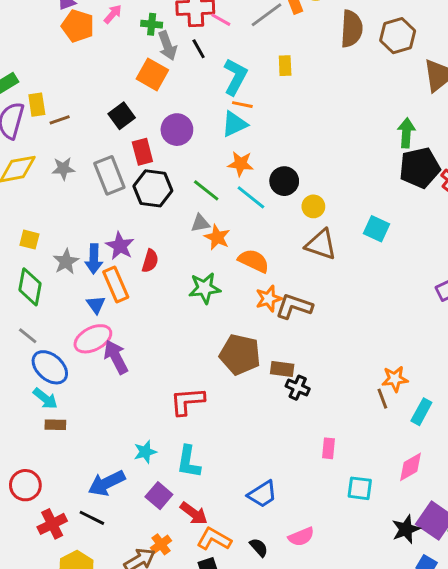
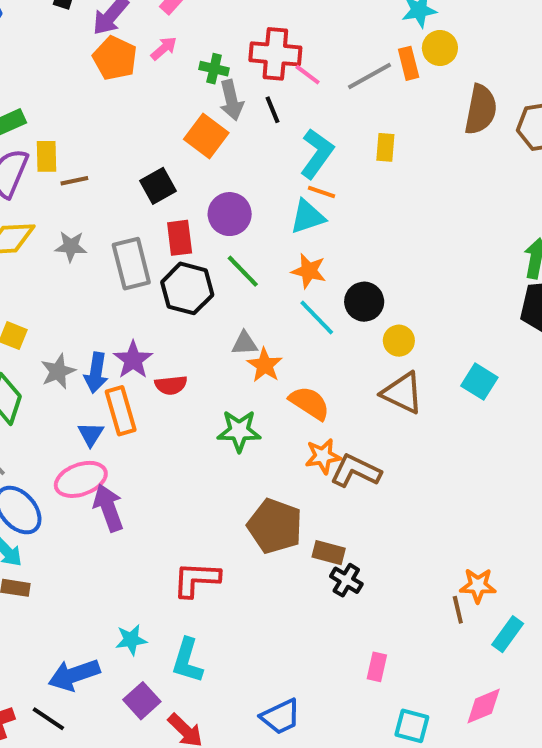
green line: (206, 190) -> (243, 271), moved
red semicircle: (150, 261) -> (171, 385), turned 60

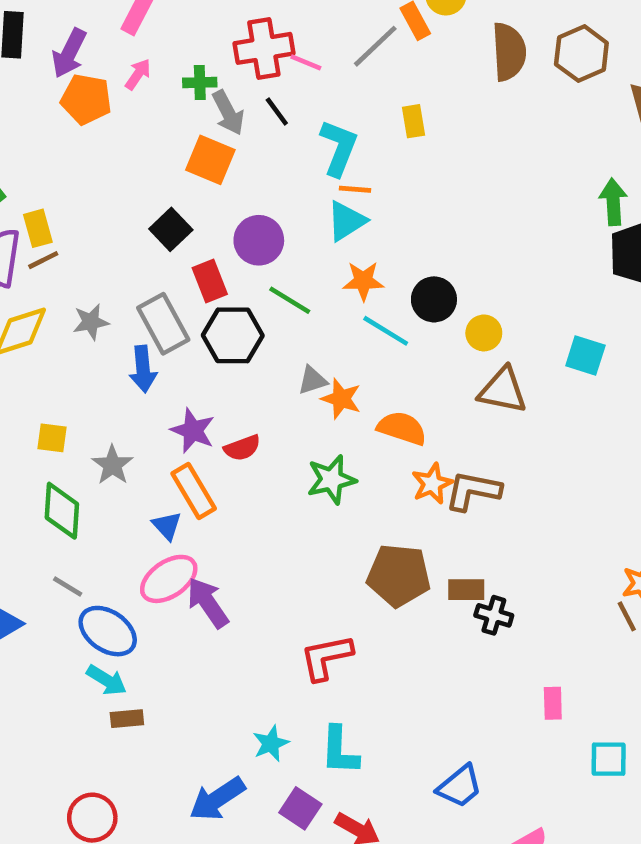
brown line: (74, 181) -> (43, 260), moved
blue arrow: (96, 373) -> (143, 369), moved

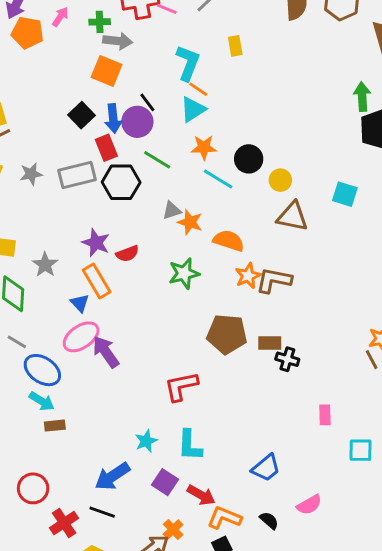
black line: (277, 112) -> (147, 102), moved
gray arrow: (228, 113) -> (118, 41), turned -56
orange line: (355, 189) -> (198, 89), turned 30
gray rectangle: (163, 324) -> (77, 175), turned -75
blue arrow: (143, 369) -> (113, 119), moved

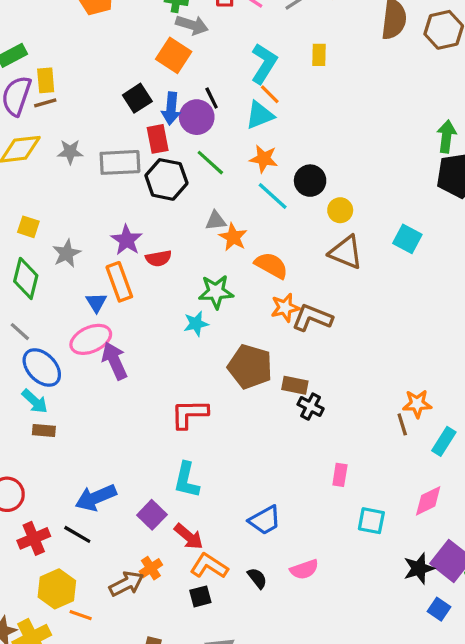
cyan star: (146, 441) -> (196, 324), moved

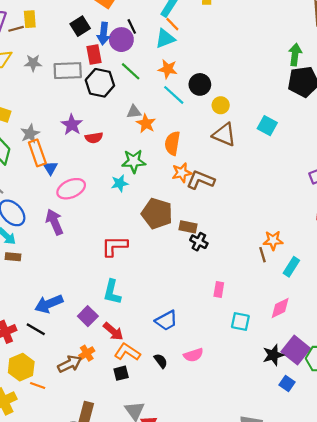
yellow rectangle: (46, 80) -> (30, 19), moved
orange semicircle: (271, 265) -> (172, 143), turned -110
orange rectangle: (119, 282) -> (37, 153), moved
pink ellipse: (91, 339) -> (71, 189), moved
purple arrow: (115, 361) -> (54, 222), moved

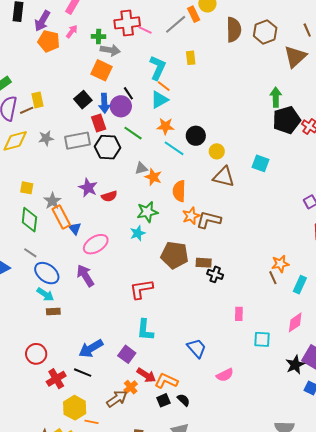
blue trapezoid: (166, 321) -> (197, 348), turned -95
red arrow: (113, 331) -> (146, 375), moved
black semicircle: (161, 361) -> (184, 400), moved

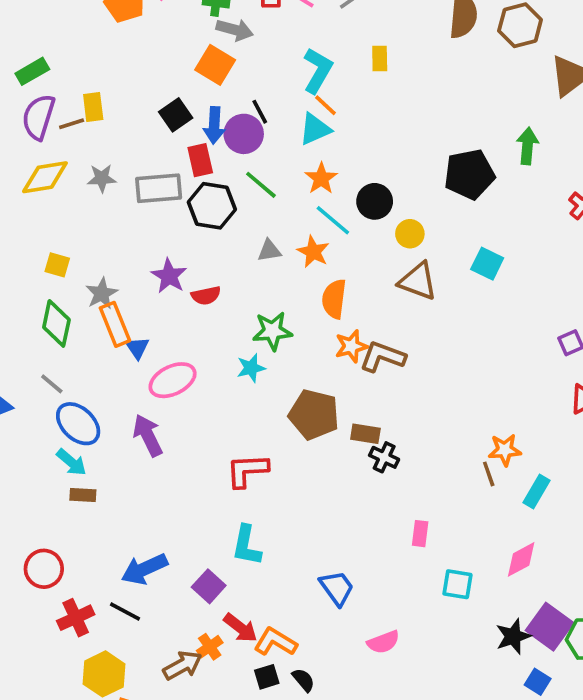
black pentagon: (287, 120) -> (469, 174), moved
orange star: (165, 126) -> (321, 178), turned 30
orange star: (153, 177) -> (313, 252), moved

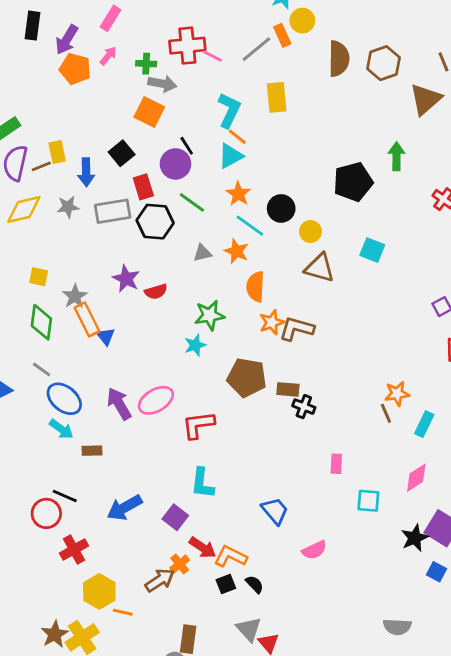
yellow rectangle: (380, 59) -> (277, 97), size x1.5
blue arrow: (214, 125) -> (86, 172), moved
pink ellipse: (173, 380) -> (156, 400), moved
brown rectangle: (83, 495) -> (92, 451), moved
black line: (125, 611) -> (65, 496), moved

